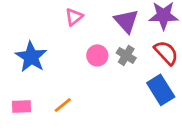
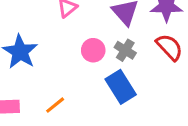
blue rectangle: (161, 90) -> (121, 87), moved

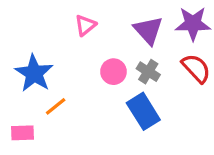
orange line: (55, 105) -> (56, 106), moved

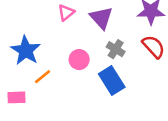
purple triangle: (148, 30) -> (101, 18), moved
pink circle: (113, 72) -> (79, 60), moved

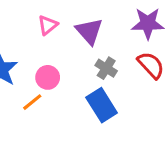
pink circle: (79, 60) -> (48, 77), moved
orange line: (43, 77) -> (32, 102), moved

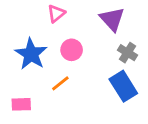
pink triangle: (48, 25) -> (56, 13), moved
pink circle: (48, 77) -> (72, 50), moved

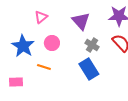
orange line: (60, 83) -> (44, 67), turned 56

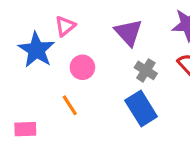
blue star: (23, 46) -> (36, 50), moved
orange line: (44, 67) -> (70, 105), turned 40

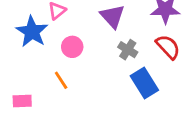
blue rectangle: (141, 108) -> (144, 83), moved

